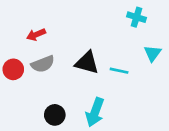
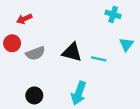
red arrow: (36, 35) -> (24, 19), moved
red circle: (13, 69) -> (12, 43), moved
black circle: (55, 115) -> (34, 95), moved

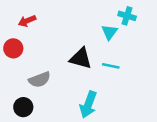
cyan triangle: (126, 44) -> (110, 32), moved
gray semicircle: (35, 53) -> (40, 80), moved
black circle: (34, 95) -> (23, 107), moved

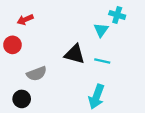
cyan arrow: (88, 105) -> (96, 97), moved

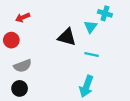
black triangle: (75, 54) -> (67, 37), moved
gray semicircle: (37, 74) -> (23, 66), moved

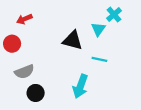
cyan cross: (105, 13) -> (114, 15), turned 32
cyan arrow: (86, 86) -> (80, 86), moved
black circle: (20, 88) -> (36, 93), moved

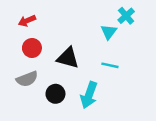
black triangle: (73, 40) -> (68, 58), moved
red circle: (12, 44) -> (32, 48), moved
black circle: (36, 93) -> (55, 94), moved

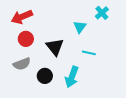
red arrow: (27, 21) -> (22, 17), size x1.5
cyan triangle: (109, 32) -> (80, 27), moved
black triangle: (68, 58) -> (55, 47), turned 36

